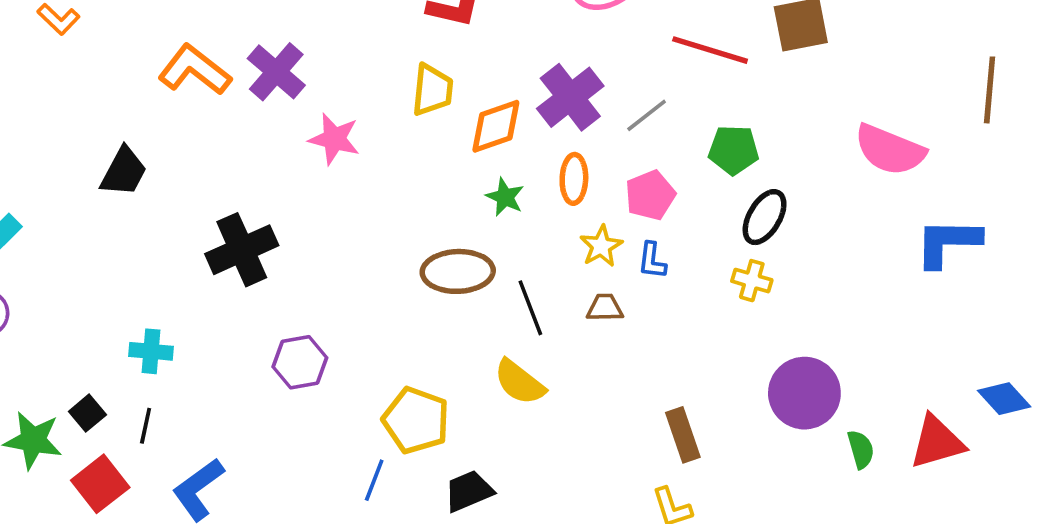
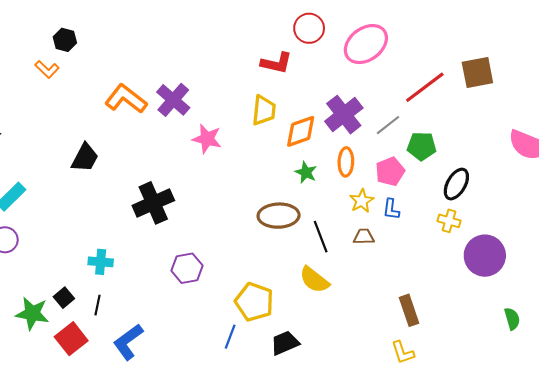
red line: (710, 50) -> (425, 87), turned -54
green pentagon: (734, 150) -> (422, 146), moved
purple circle: (804, 393) -> (485, 256), moved

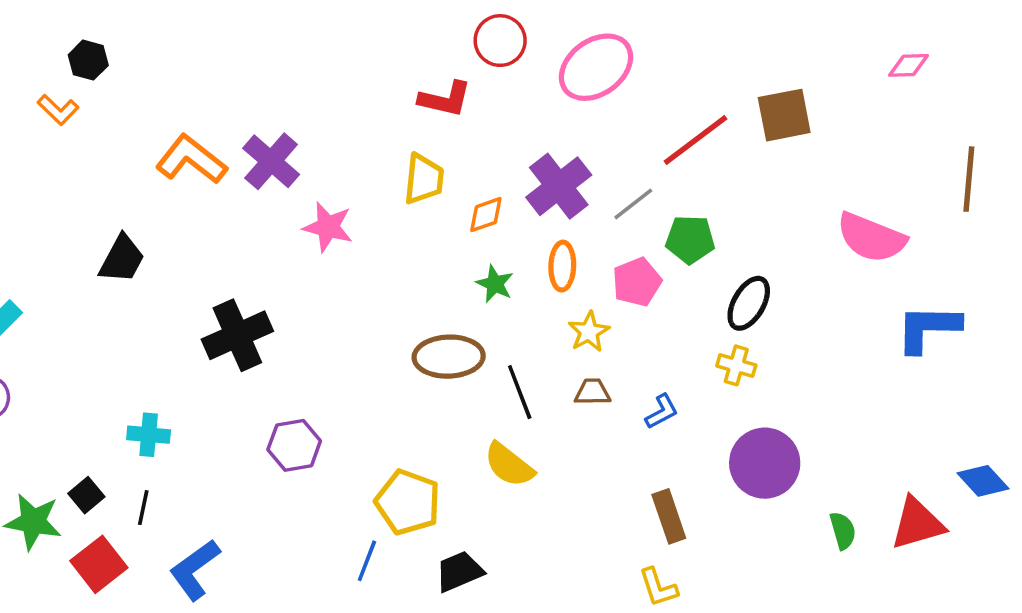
orange diamond: (301, 131) -> (486, 215), size x0.7
blue L-shape: (391, 209) -> (662, 412), moved, turned -125
purple circle: (485, 256) -> (765, 463), moved

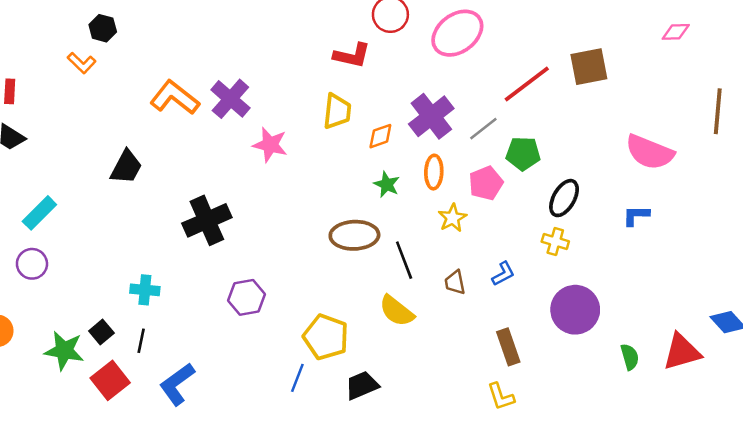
blue L-shape: (928, 328) -> (636, 215), moved, size x0.6
brown trapezoid: (592, 392) -> (455, 282), moved, turned -100

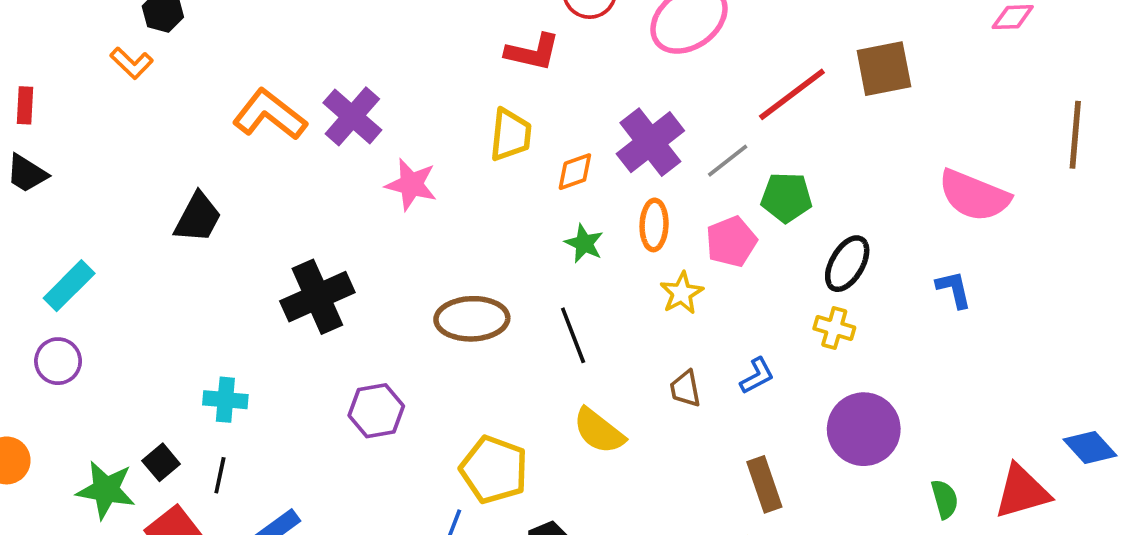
blue L-shape: (636, 215) -> (954, 289), turned 76
brown ellipse: (354, 235) -> (472, 319), moved
black line: (404, 260) -> (573, 335), moved

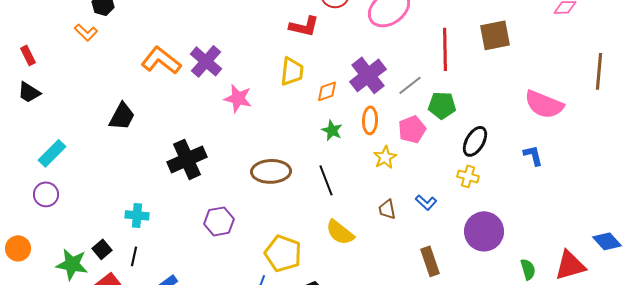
red line: (792, 94) -> (445, 49), turned -54
red rectangle: (25, 105) -> (28, 55), turned -30
blue L-shape: (757, 376) -> (426, 202), turned 70

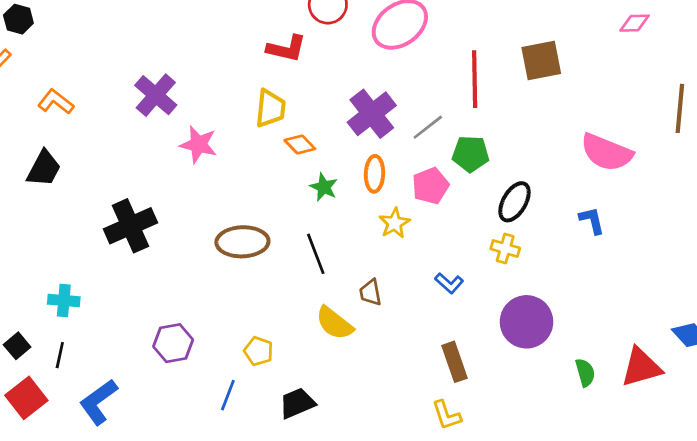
orange L-shape: (161, 60) -> (56, 102), moved, size x0.7
orange diamond: (327, 91) -> (300, 144), moved, turned 65
brown trapezoid: (387, 209) -> (370, 292), moved
purple hexagon: (219, 221) -> (173, 343), moved
yellow pentagon: (283, 253) -> (258, 351), size x0.6

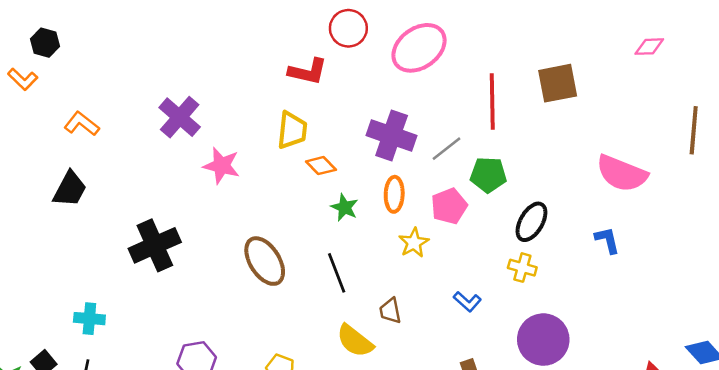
purple cross: (372, 114) -> (392, 135), turned -33
brown ellipse: (242, 242) -> (265, 261), turned 60

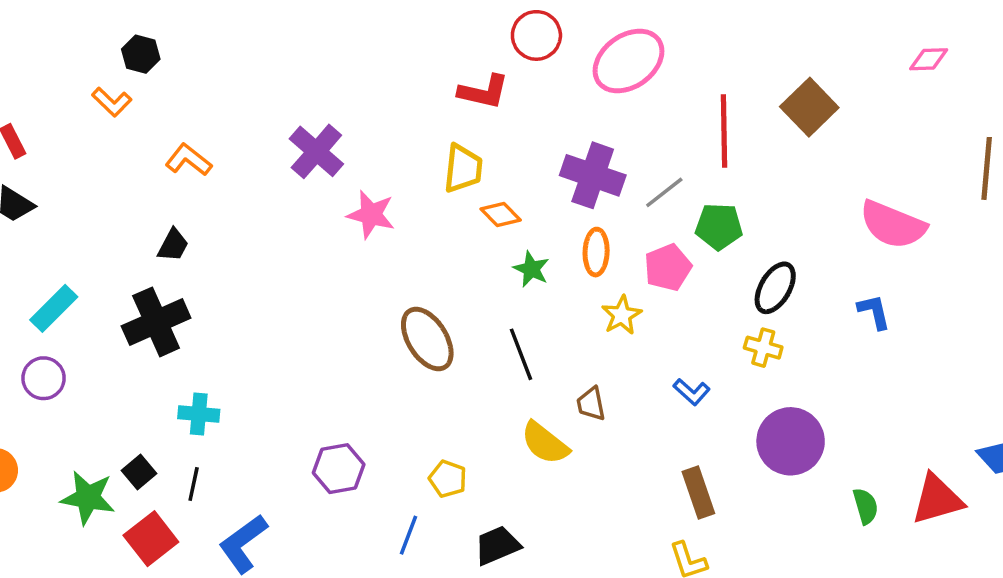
brown square: (558, 83) -> (809, 107), turned -33
black trapezoid: (70, 189) -> (173, 245), size x0.7
black cross: (155, 245) -> (156, 322), moved

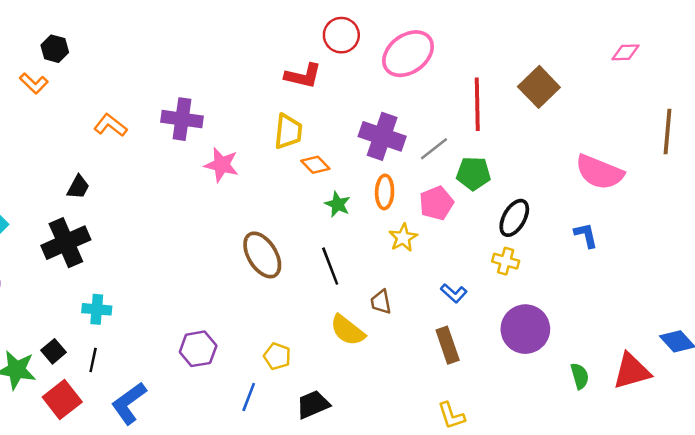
purple cross: (316, 151) -> (182, 119), turned -33
orange L-shape: (188, 160) -> (110, 125), moved
brown rectangle: (698, 493) -> (448, 345), moved

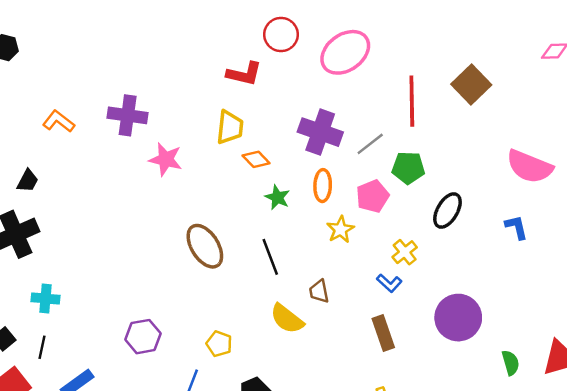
yellow cross: (506, 261) -> (405, 252), moved, turned 35

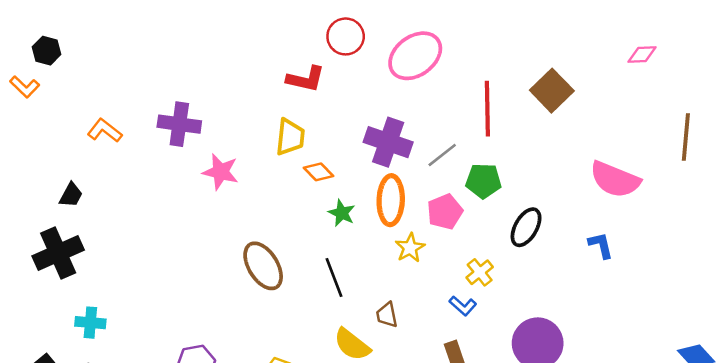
orange ellipse: (323, 186) -> (391, 200), size x1.4

